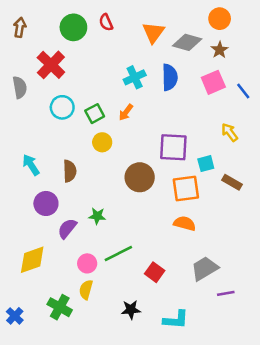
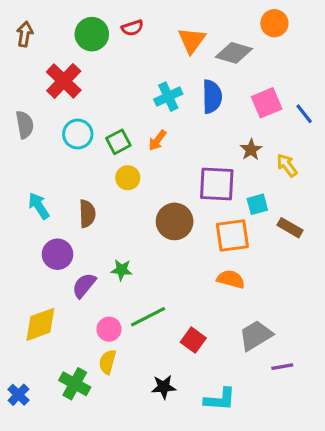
red semicircle: (106, 22) -> (132, 28), turned -84
brown star: (220, 50) -> (251, 150), moved
gray semicircle: (20, 87) -> (25, 125), moved

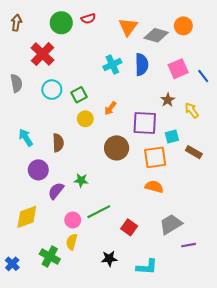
orange circle: (274, 23) -> (183, 26), moved
orange arrow: (157, 140) -> (110, 108), moved

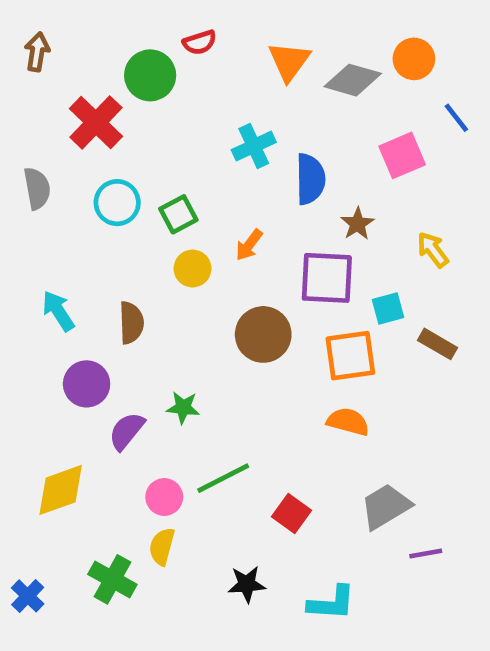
green circle: (61, 23) -> (150, 75), moved
blue semicircle: (142, 64) -> (310, 179), moved
blue line: (203, 76) -> (456, 118), moved
brown star: (168, 100) -> (357, 224), moved

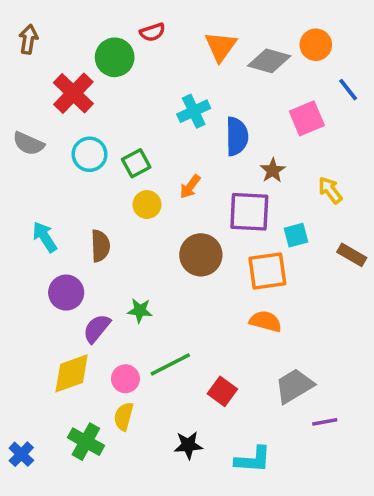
gray semicircle: (37, 188) -> (28, 144), turned 124
brown rectangle: (437, 344) -> (352, 255), moved
yellow diamond: (61, 490) -> (72, 373), moved

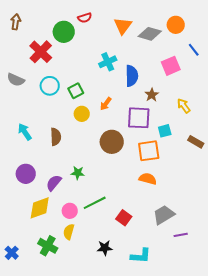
purple circle: (66, 293) -> (26, 174), moved

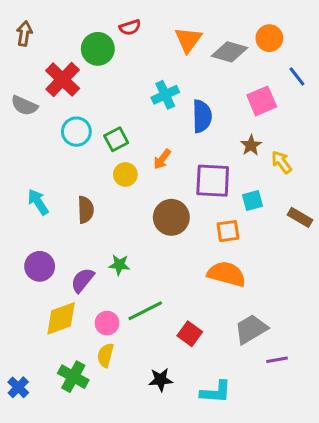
gray semicircle: (16, 80) -> (24, 106), moved
brown star: (152, 95) -> (251, 145), moved
orange square: (149, 151) -> (228, 231), size x0.7
orange semicircle: (148, 179) -> (226, 274), size x1.4

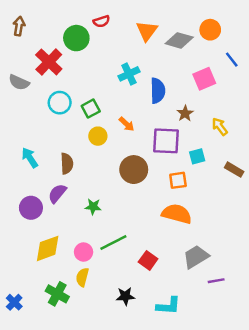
brown star: (251, 145) -> (185, 113), moved
orange arrow: (162, 159) -> (127, 124), turned -84
purple semicircle: (82, 280) -> (57, 193), moved

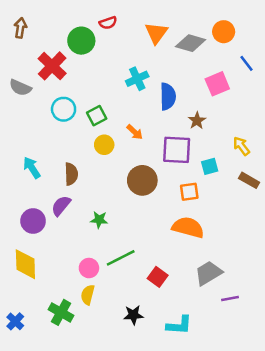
yellow arrow: (220, 127) -> (241, 146), moved
yellow diamond: (48, 248) -> (25, 264), moved, turned -72

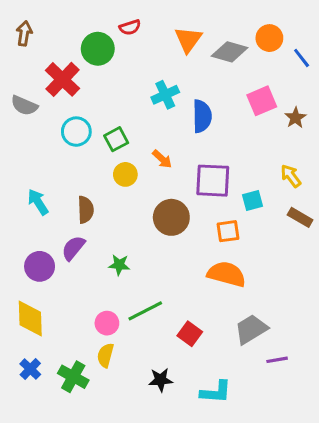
blue line: (246, 63) -> (302, 58), moved
brown star: (197, 121) -> (295, 118), moved
blue cross: (15, 321) -> (30, 369), moved

